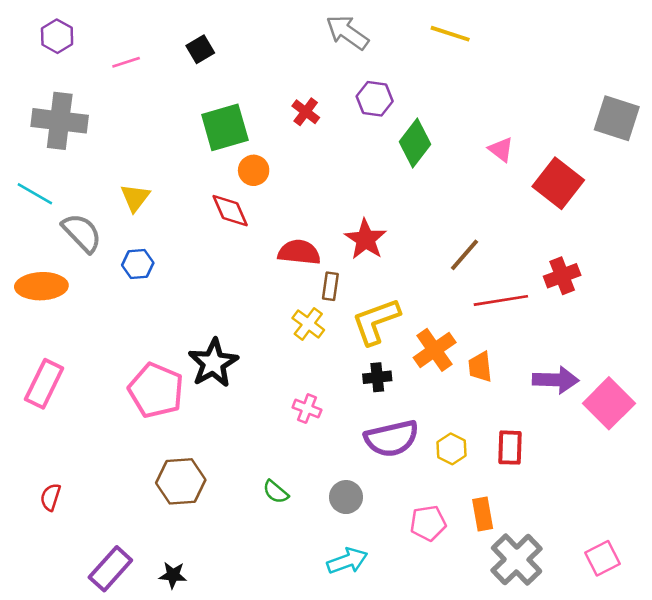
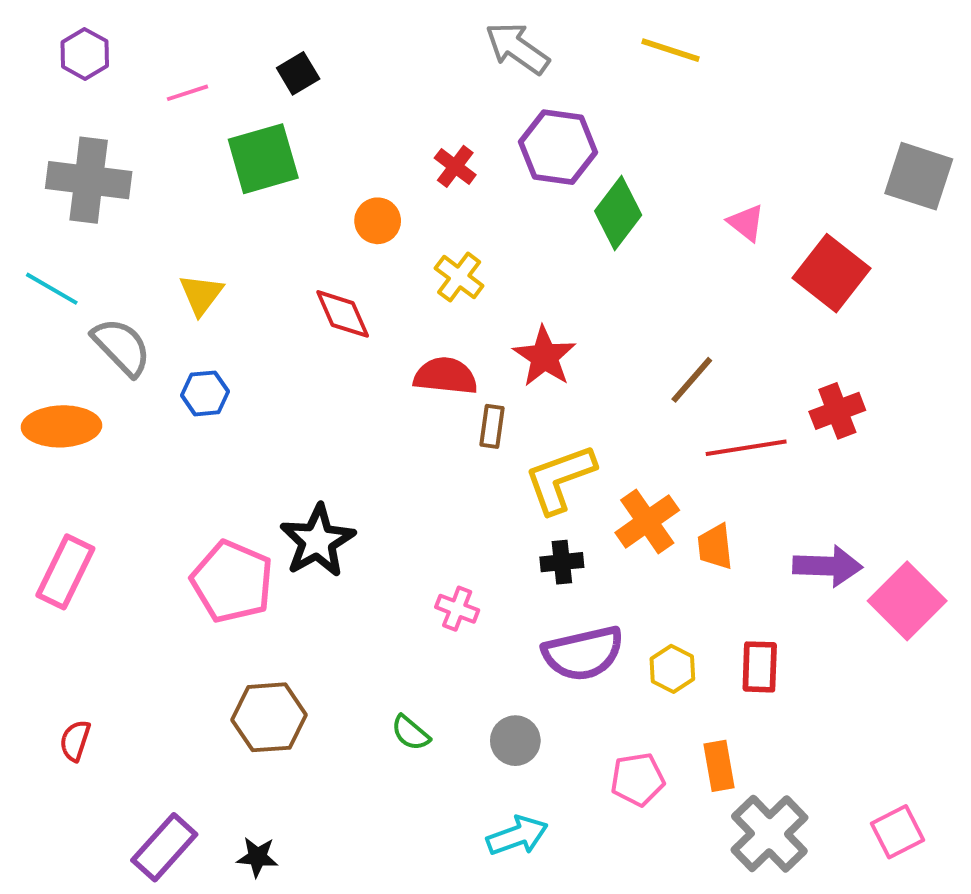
purple hexagon: (375, 99) -> (558, 147), size x1.4
green square: (225, 127) -> (263, 159), moved
orange circle: (254, 170) -> (378, 221), moved
yellow cross: (308, 324) -> (459, 277), moved

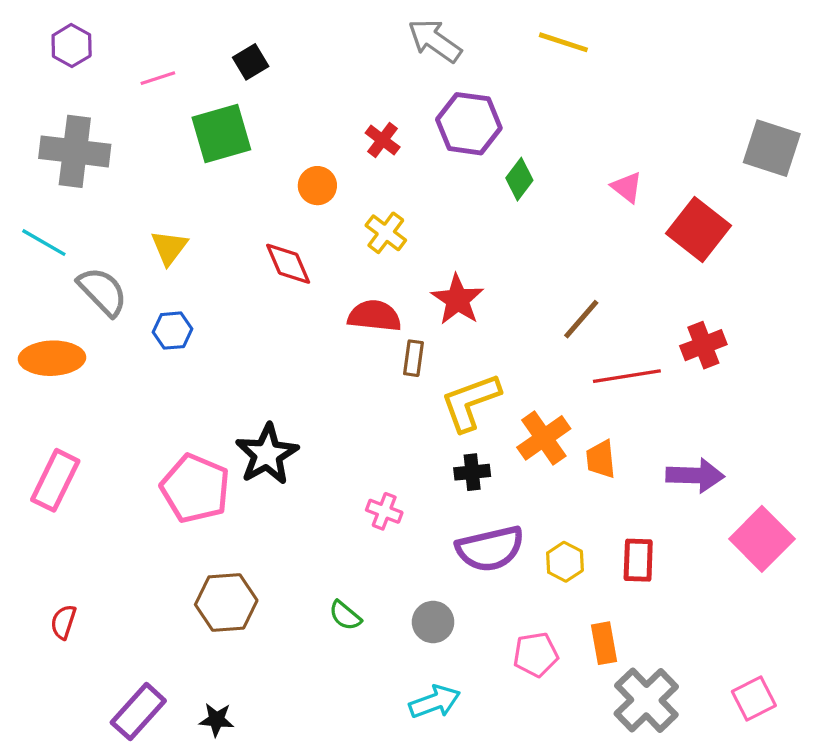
green diamond: (618, 213) -> (519, 179), size x0.7
pink square: (907, 601) -> (762, 539), moved

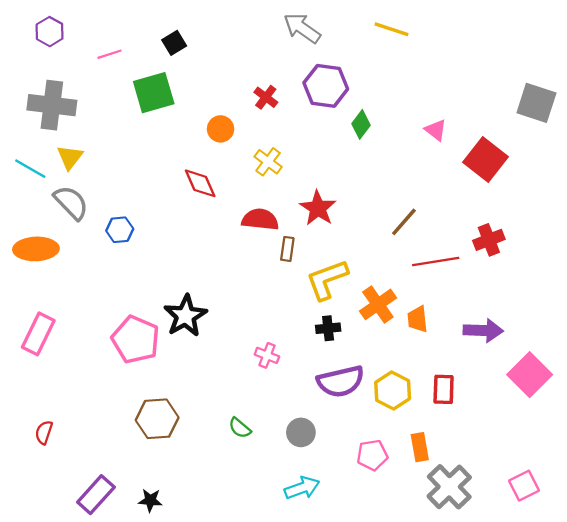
yellow triangle: (169, 247) -> (70, 157), moved
yellow hexagon: (565, 562) -> (393, 391), size x1.4

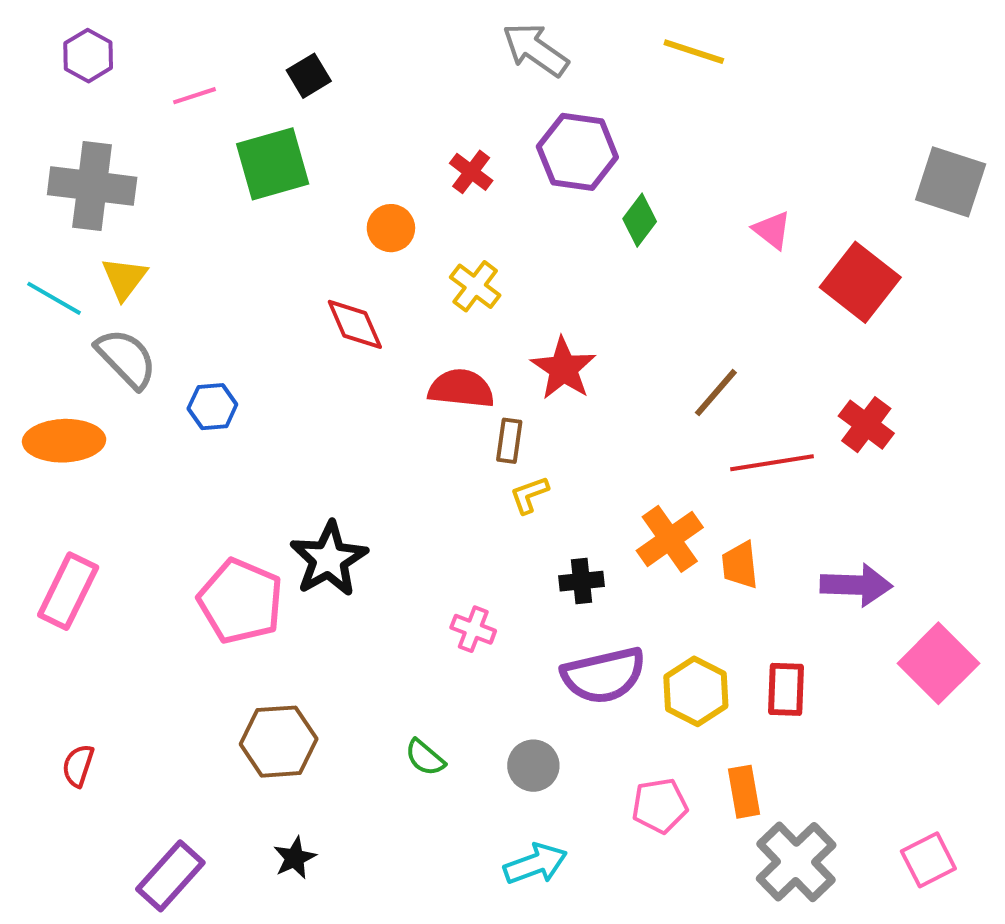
red cross: (489, 240) -> (866, 425), turned -32
yellow L-shape: (327, 280) -> (529, 495), moved, size x0.5
black star: (150, 500) -> (295, 858), moved, turned -30

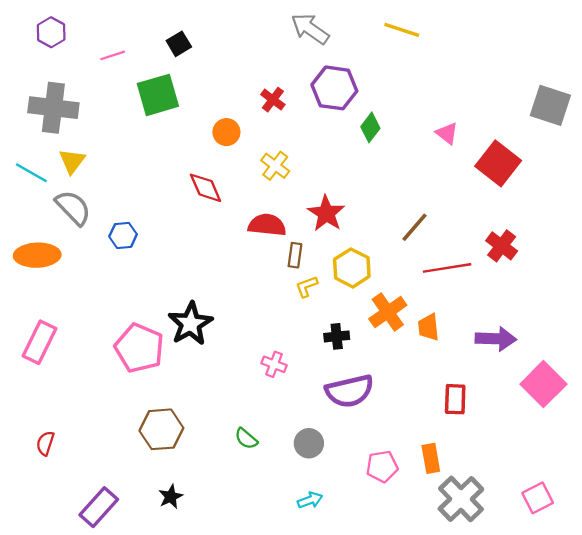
yellow hexagon: (696, 691) -> (352, 268), moved
cyan arrow: (535, 864) -> (310, 500), size x0.7

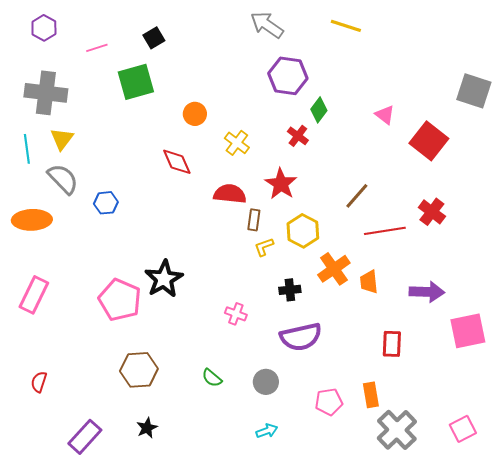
red cross: (273, 100) -> (298, 136), moved
cyan line: (31, 173) -> (27, 149), turned 52
pink square: (543, 384) -> (468, 331), turned 33

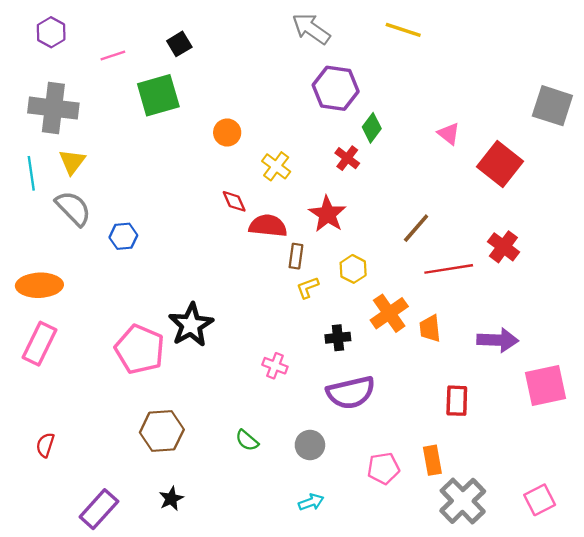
red diamond: (177, 162) -> (234, 201), moved, size x0.7
orange ellipse: (32, 220) -> (39, 285), moved
yellow hexagon: (303, 231) -> (353, 269), size x0.7

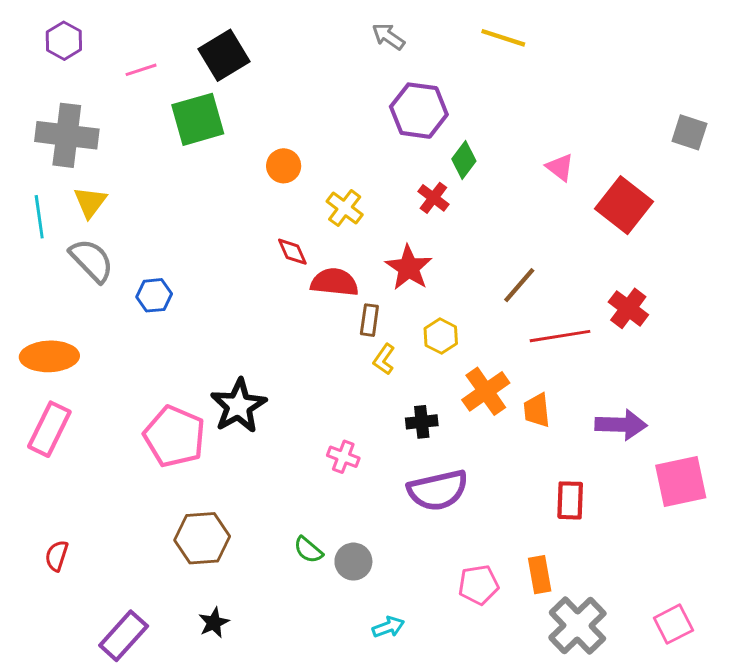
gray arrow: (311, 29) -> (388, 36), size x0.7
black square: (179, 44) -> (224, 55), size x1.6
gray square: (552, 106) -> (689, 132), size x0.7
yellow L-shape: (308, 288) -> (384, 359), turned -35
gray circle: (310, 445) -> (353, 562), moved

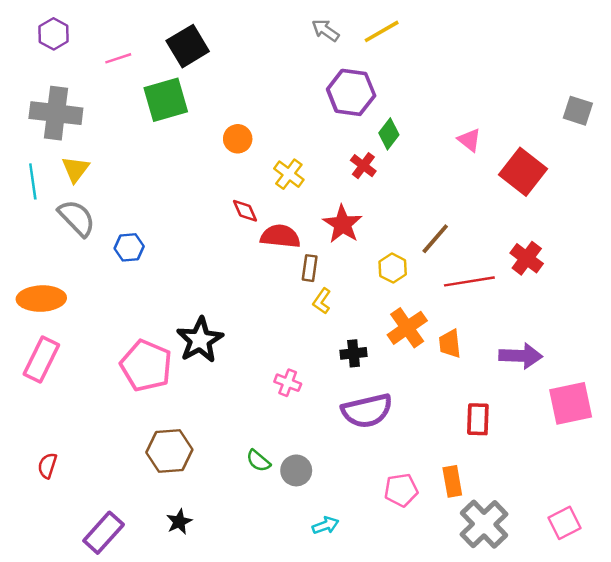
yellow line: (503, 38) -> (382, 31), moved, turned -48
yellow hexagon: (441, 336) -> (393, 268), moved

